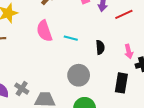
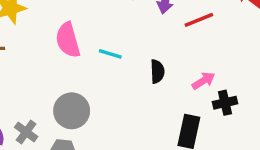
pink arrow: (129, 51) -> (203, 81), turned -112
gray circle: (79, 75) -> (72, 111), moved

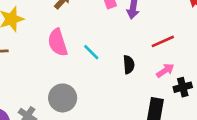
red line: (199, 20) -> (163, 41), moved
cyan line: (110, 54) -> (91, 52), turned 30

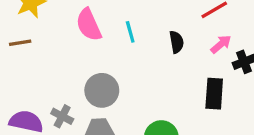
cyan line: (91, 52) -> (130, 32), turned 36

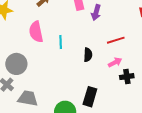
gray circle: (102, 90) -> (16, 64), moved
black rectangle: (214, 94) -> (90, 97), moved

